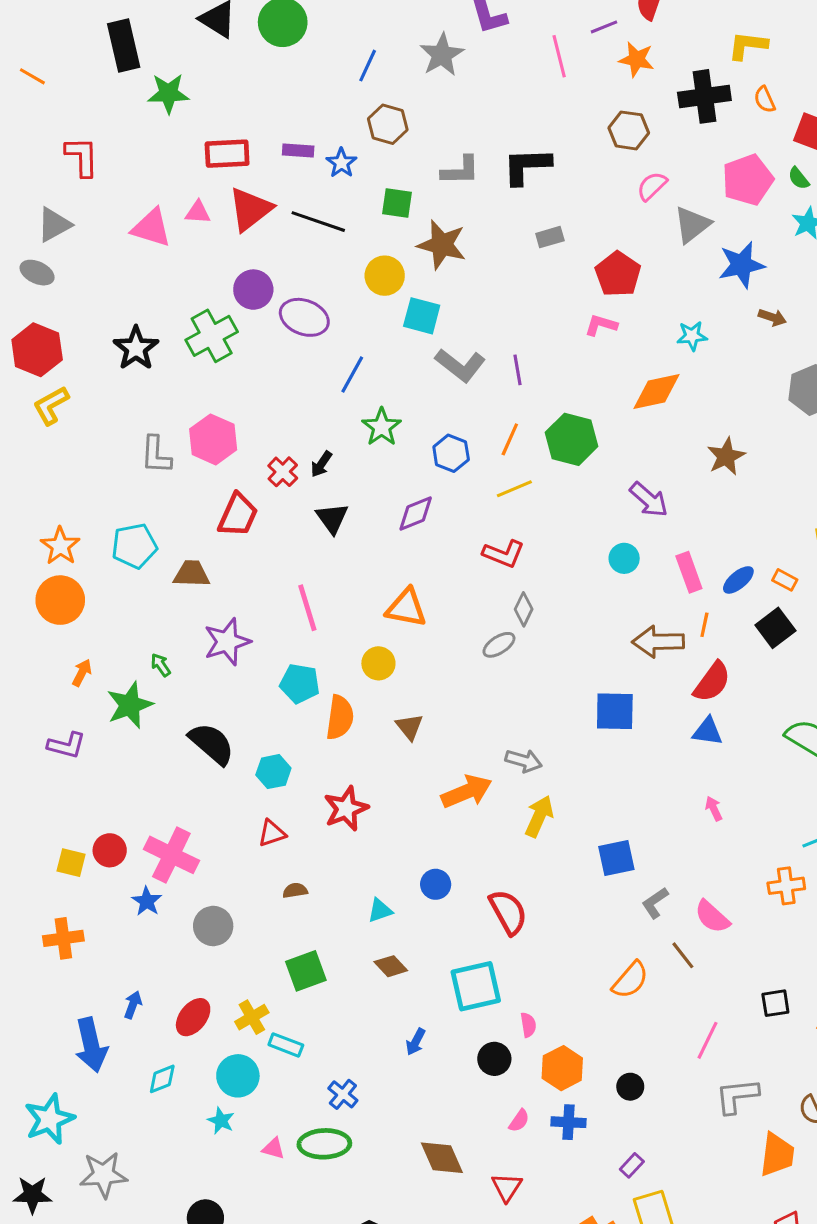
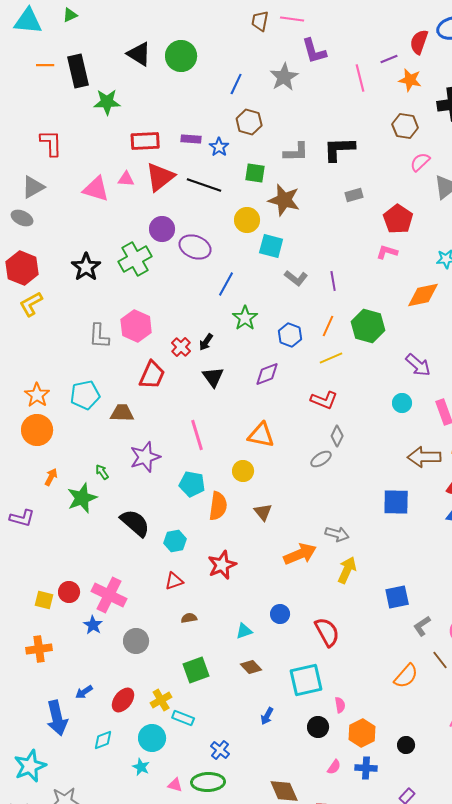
orange line: (32, 76) -> (45, 65), moved, turned -30
gray L-shape: (460, 365) -> (296, 278), size x0.7
purple L-shape: (66, 745) -> (22, 518), moved
blue arrow: (133, 1005) -> (84, 692), turned -144

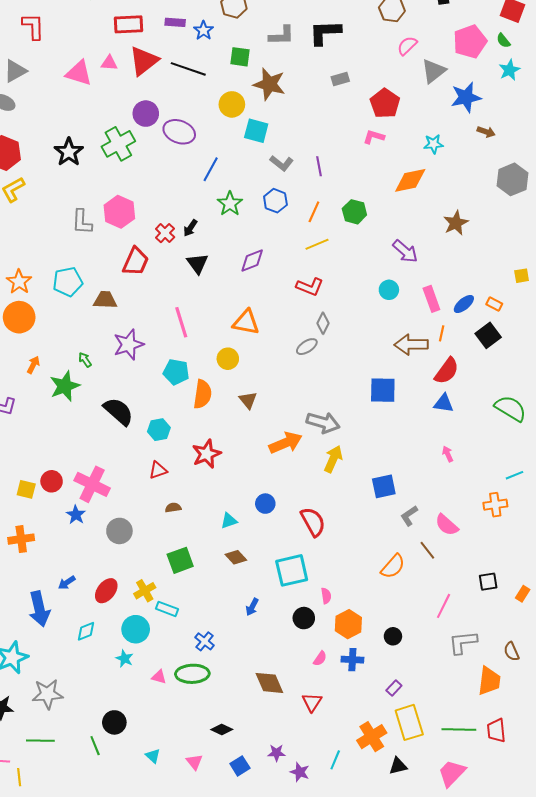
green hexagon: (368, 326) -> (354, 212), size x0.7
blue hexagon: (290, 335) -> (275, 201), moved
gray arrow: (337, 534) -> (323, 423), size x1.4

